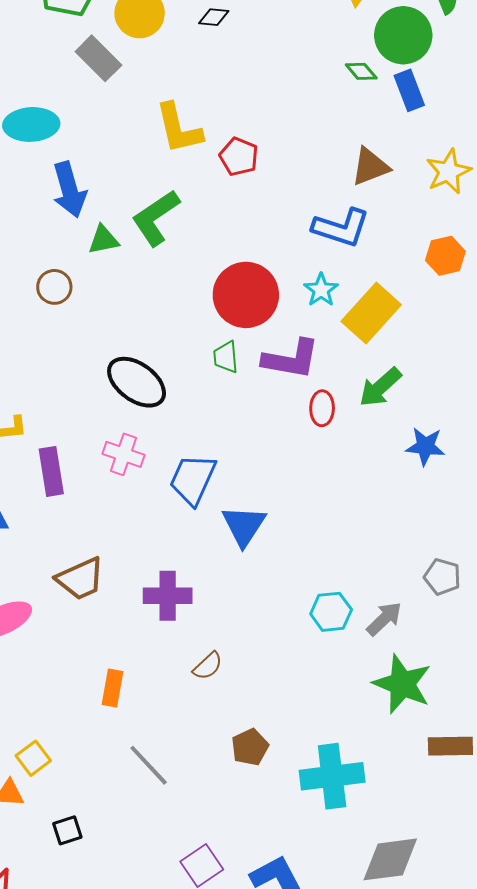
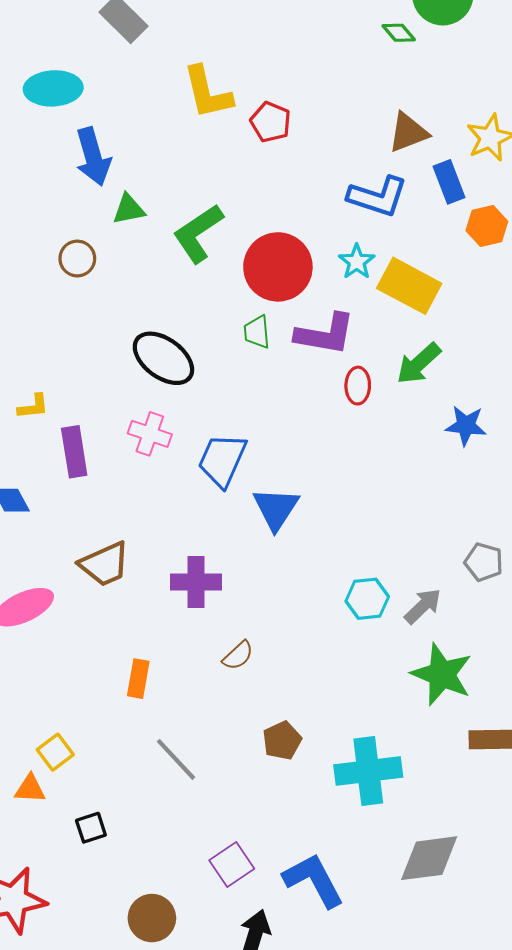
blue rectangle: (409, 90) -> (449, 182), moved
green L-shape: (156, 218) -> (198, 233), moved
yellow rectangle: (371, 313) -> (409, 286), turned 76

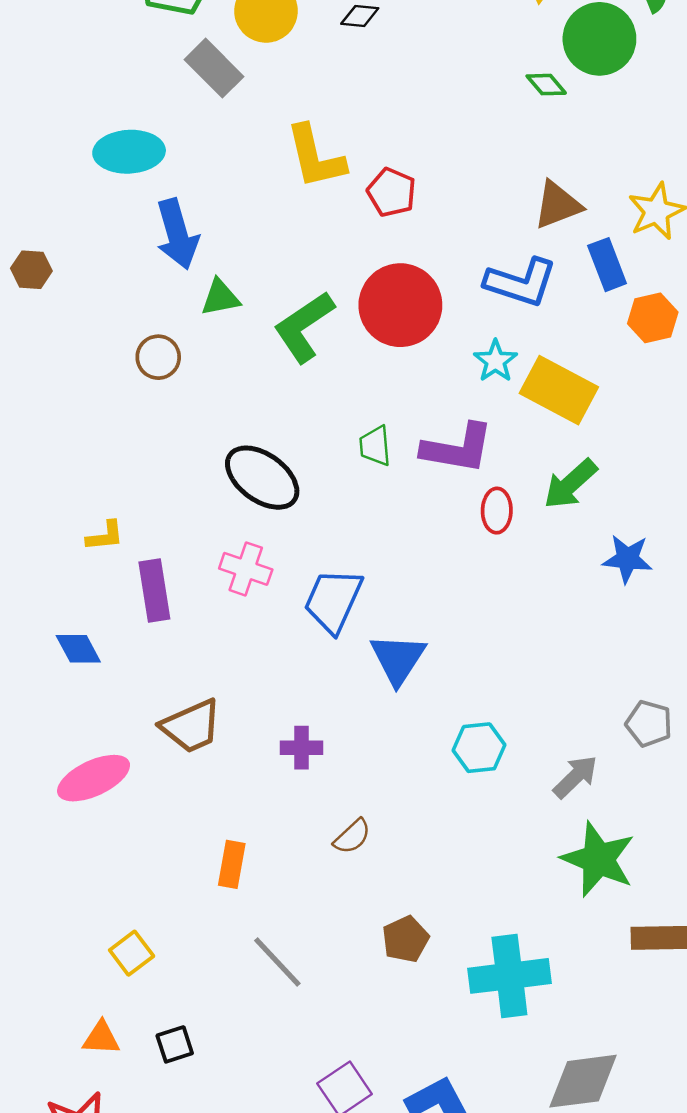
red circle: (278, 267) -> (400, 305), moved
purple cross: (196, 582) -> (301, 748), size x0.7
cyan hexagon: (367, 599) -> (479, 748), moved
orange triangle: (30, 789) -> (101, 1038), moved

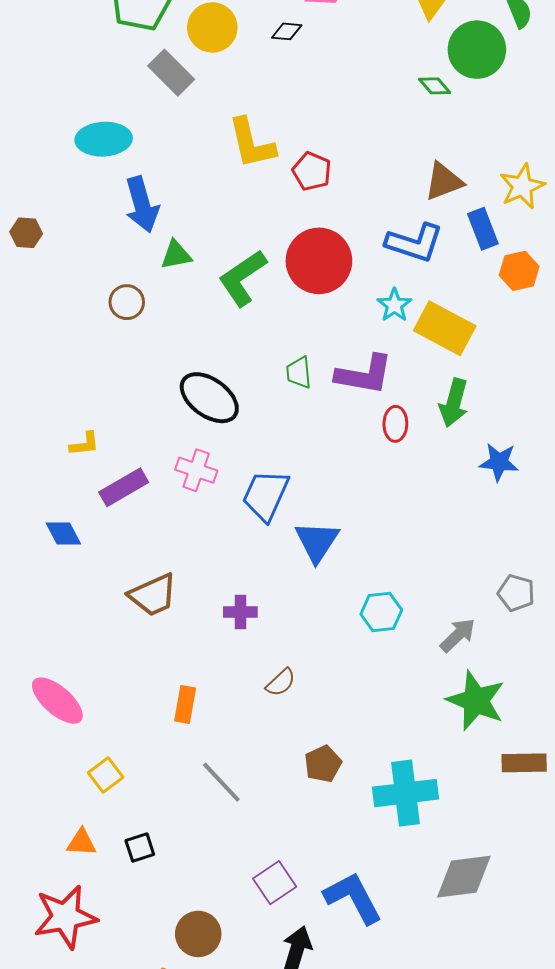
green arrow: (570, 484) -> (454, 403), turned -33
purple rectangle: (154, 590) -> (124, 487), turned 69
pink ellipse: (94, 778) -> (57, 701), moved, turned 66

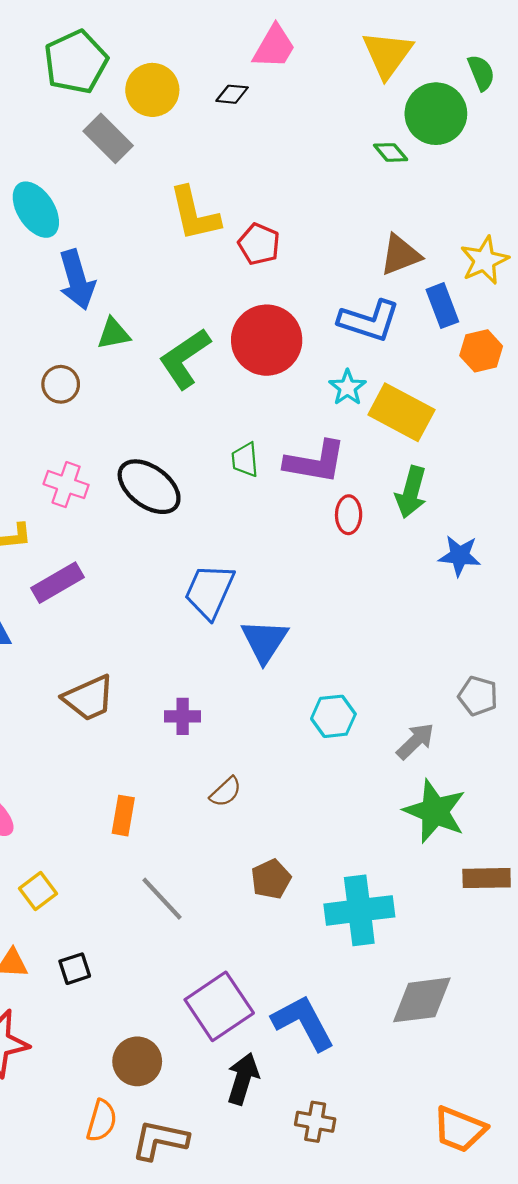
cyan ellipse: (104, 139) -> (36, 210), turned 60
pink cross: (196, 470) -> (66, 485), moved
purple square: (275, 883) -> (219, 1006), size x1.5

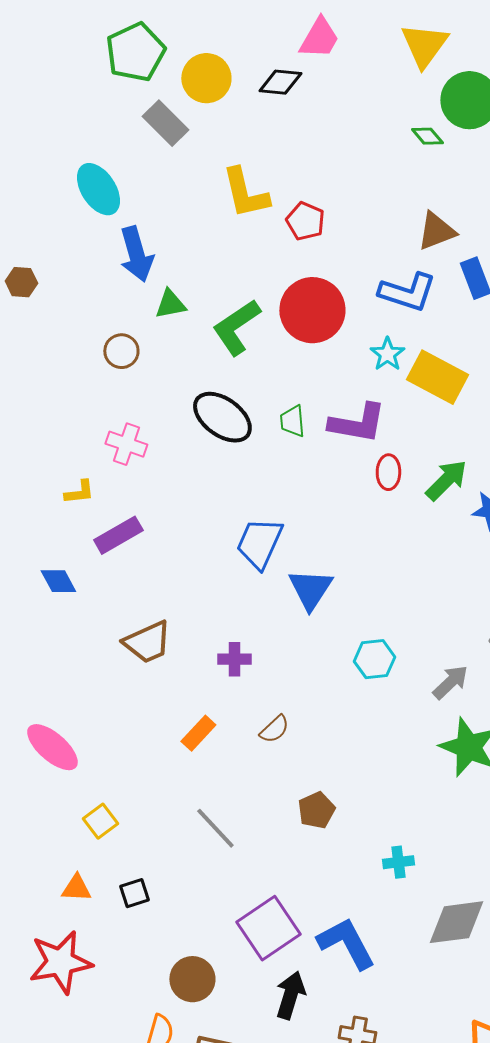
black diamond: (232, 94) -> (280, 82), size x1.4
black ellipse: (149, 487) -> (222, 417), moved
green arrow: (411, 492) -> (446, 480), moved, turned -150
orange rectangle: (123, 816) -> (198, 733), moved, turned 33
cyan cross: (359, 910) -> (398, 862), moved, size x0.5

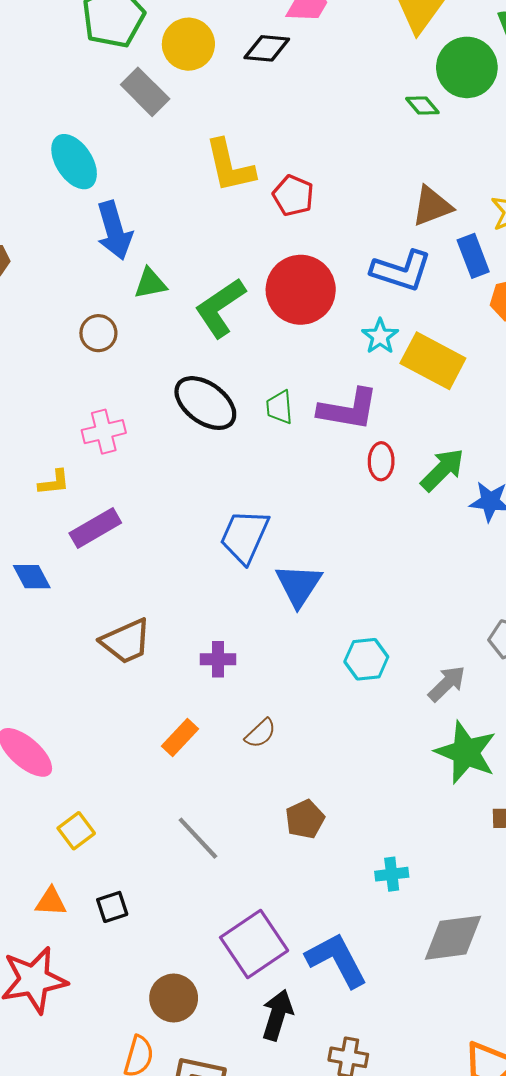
pink cross: (126, 444) -> (104, 432), turned -33

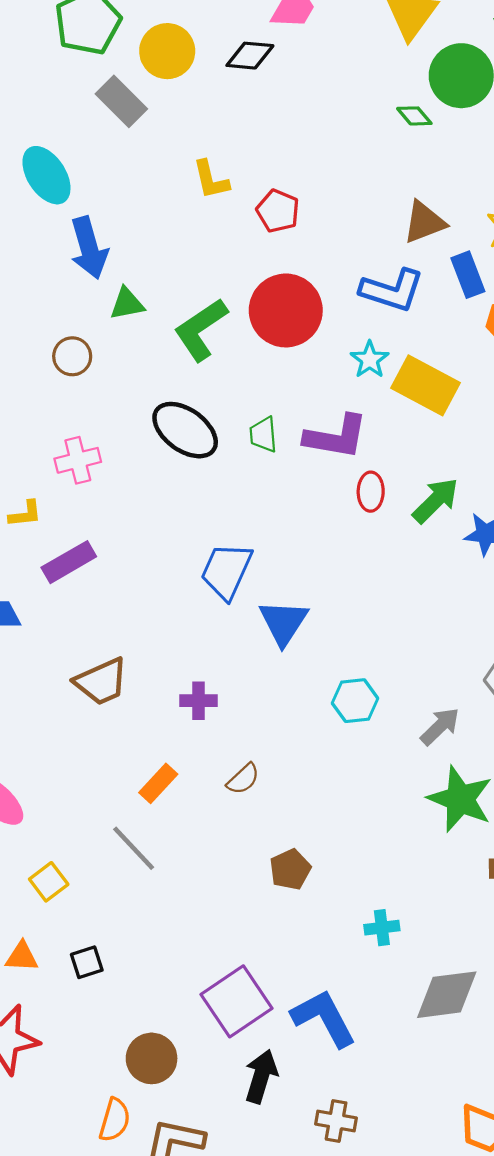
yellow L-shape: (230, 166) -> (211, 180), size x0.7
gray line: (198, 838) -> (134, 848), moved

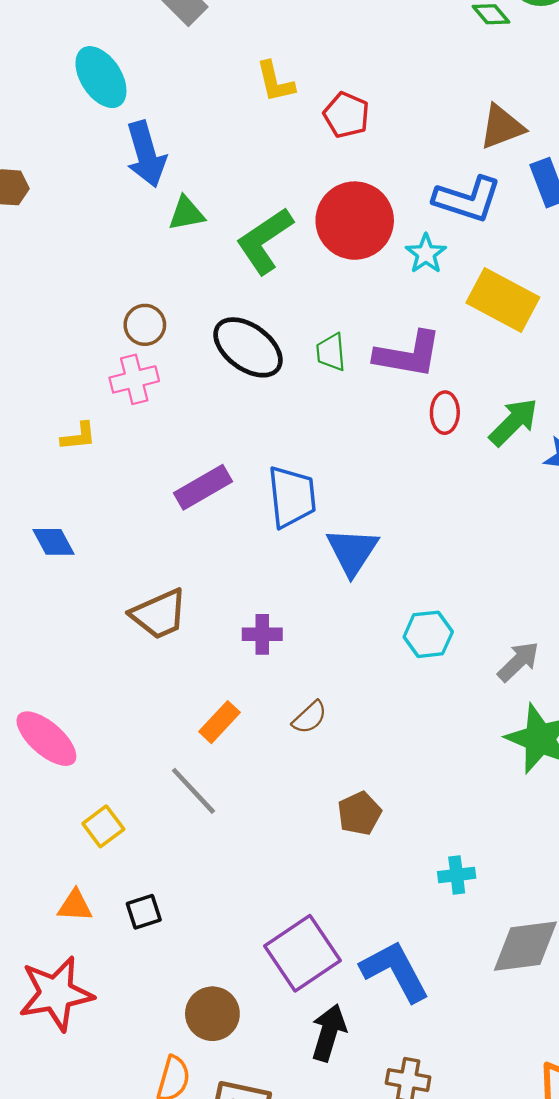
brown circle: (72, 356) -> (145, 325), moved
cyan star: (370, 360) -> (426, 254), moved
purple rectangle: (69, 562) -> (203, 487), moved
blue trapezoid: (226, 571) -> (292, 497), turned 150

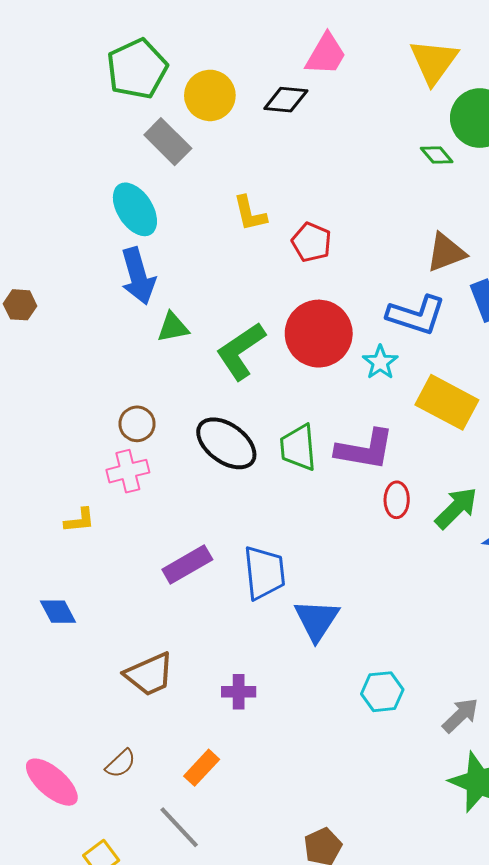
cyan ellipse: (101, 77) -> (135, 209), moved
green trapezoid: (331, 352) -> (298, 447), size x1.4
brown semicircle: (310, 717) -> (121, 764), moved

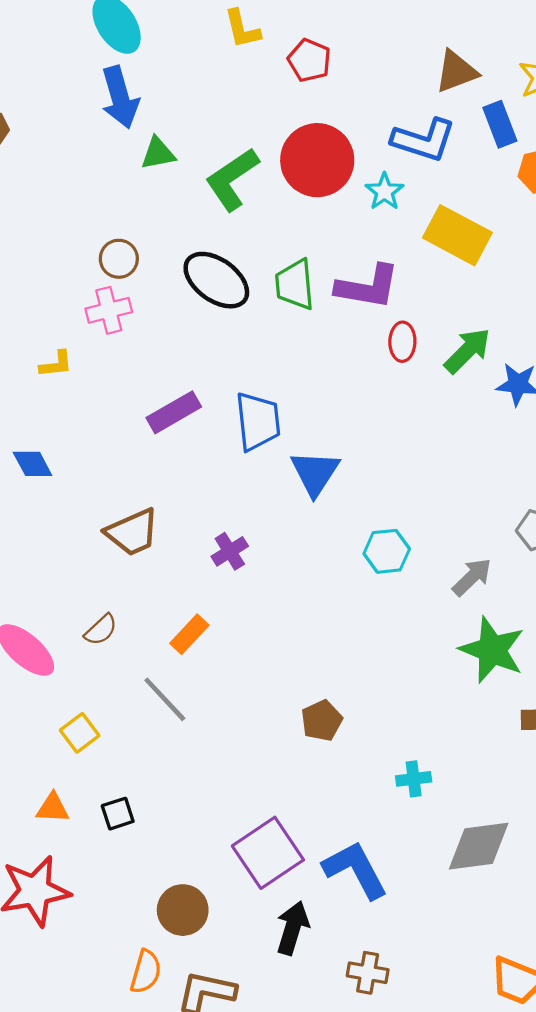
purple cross: (239, 692) -> (230, 551), turned -32

